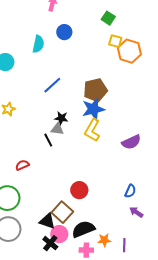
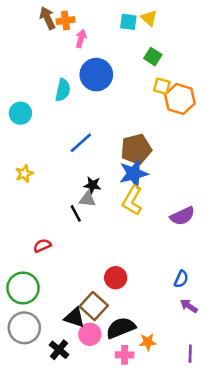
blue circle: (64, 32) -> (96, 75), size x1.6
black cross: (50, 243) -> (59, 350), moved
purple line: (124, 245) -> (190, 354), moved

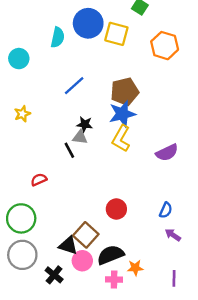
yellow square: (162, 86) -> (116, 34), moved, size x1.5
red circle: (116, 278) -> (116, 209), moved

